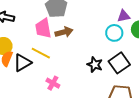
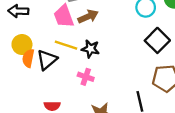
black star: (95, 65) -> (90, 49), moved

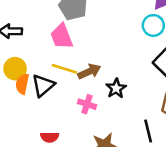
brown arrow: (88, 16) -> (89, 72), moved
black star: (90, 49) -> (116, 88), moved, turned 30

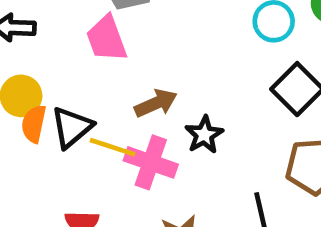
yellow line: (64, 69) -> (112, 147), moved
pink cross: (87, 104) -> (151, 162), size x1.5

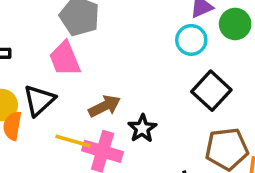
black triangle: (72, 127) -> (39, 100), moved

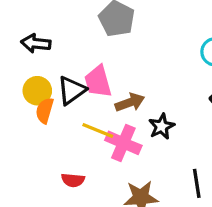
pink trapezoid: (65, 59) -> (98, 82), moved

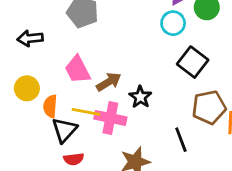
black arrow: (36, 43) -> (30, 38), moved
black triangle: (72, 90) -> (64, 130), moved
orange semicircle: (45, 111) -> (50, 106), moved

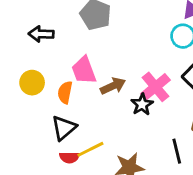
orange semicircle: (50, 106) -> (65, 92), moved
yellow line: (86, 112) -> (90, 149), moved, turned -44
pink cross: (110, 118) -> (155, 87), moved, turned 32

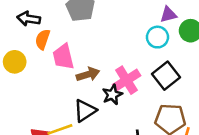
orange semicircle: (65, 92) -> (43, 39), moved
black triangle: (64, 128) -> (85, 111), moved

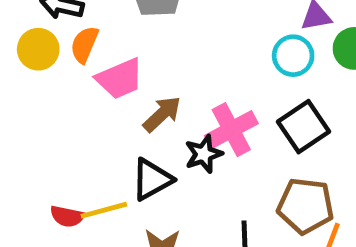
pink trapezoid: (63, 57) -> (120, 79), turned -104
yellow circle: (15, 62) -> (38, 49), moved
brown arrow: (88, 74) -> (162, 114), turned -30

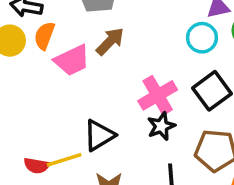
brown arrow: (162, 114) -> (110, 41), moved
black star: (204, 154) -> (161, 126), moved

